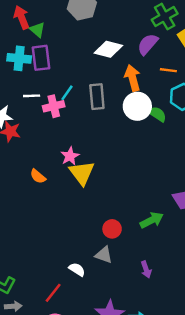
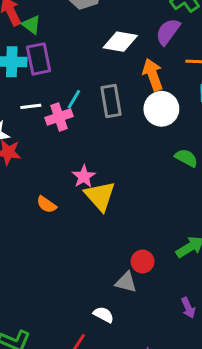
green semicircle: (157, 114) -> (186, 158), moved
gray triangle: (104, 255) -> (126, 282), moved

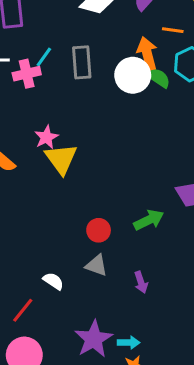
orange arrow: (153, 75) -> (147, 54), moved
green semicircle: (186, 158) -> (159, 78), moved
gray triangle: (126, 282) -> (96, 265), moved

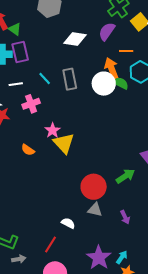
cyan line: (44, 57) -> (45, 79), turned -72
pink cross: (27, 74) -> (31, 104), moved
red circle: (99, 230) -> (94, 187), size x1.6
cyan arrow: (129, 343) -> (122, 257), turned -48

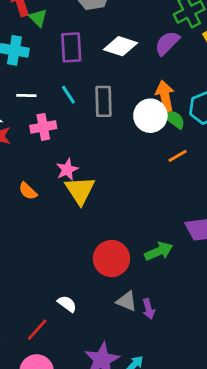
orange line: (126, 51) -> (178, 156), moved, turned -40
purple rectangle: (20, 52) -> (71, 47), moved
gray triangle: (95, 210) -> (127, 301), moved

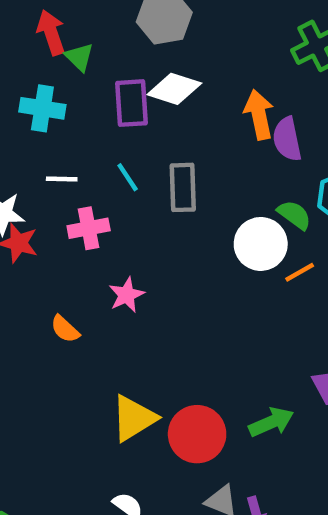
purple semicircle: (167, 43) -> (287, 139), moved, turned -56
white diamond: (120, 46) -> (174, 89), moved
orange arrow: (165, 96) -> (259, 115), moved
white circle: (150, 116) -> (261, 244), moved
yellow triangle: (80, 190) -> (134, 418), moved, turned 32

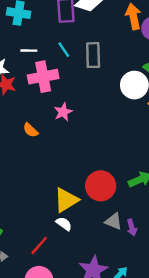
pink cross: (89, 228) -> (43, 77), size x1.4
yellow triangle: (134, 418) -> (66, 200), moved

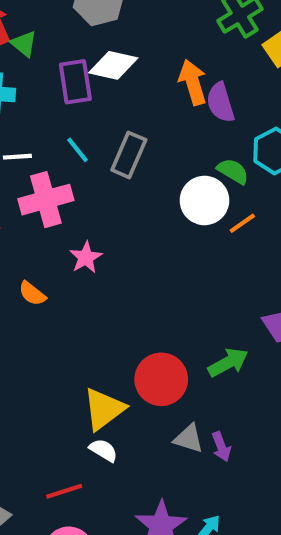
gray rectangle: (93, 55) -> (129, 155), turned 30
red line: (39, 245) -> (64, 491), turned 36

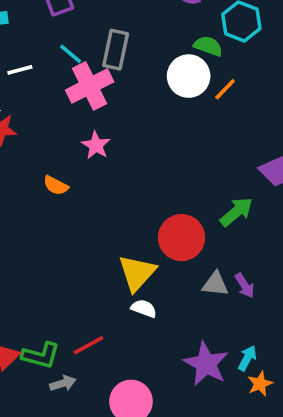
pink cross: (46, 200) -> (90, 86), moved
red line: (64, 491) -> (89, 345), moved

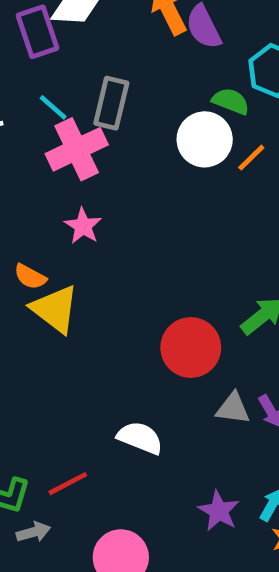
yellow triangle: (137, 273) -> (55, 309), moved, turned -36
white semicircle: (144, 308) -> (140, 438), size x1.4
purple star: (206, 364) -> (219, 511), size x0.7

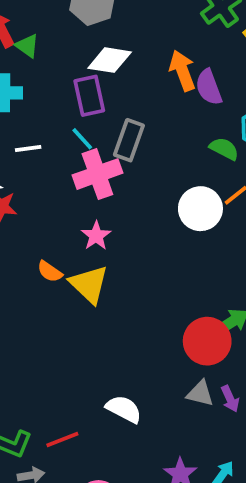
purple rectangle: (37, 32) -> (89, 96), moved
white circle: (205, 139) -> (200, 209), moved
yellow triangle: (55, 309) -> (89, 284), moved
red circle: (191, 348) -> (207, 341), moved

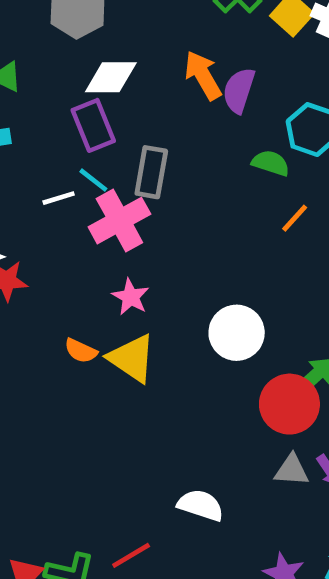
purple semicircle: (209, 87) -> (239, 90), turned 48
white line: (28, 149) -> (59, 198), moved
white circle: (200, 209) -> (237, 333), moved

